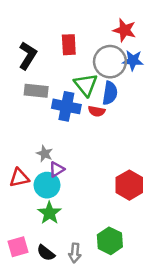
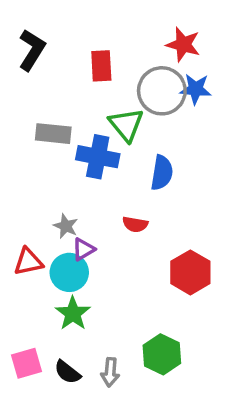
black L-shape: (28, 56) -> (32, 50), moved
blue semicircle: (110, 93) -> (162, 173), moved
red semicircle: (97, 111) -> (135, 224), moved

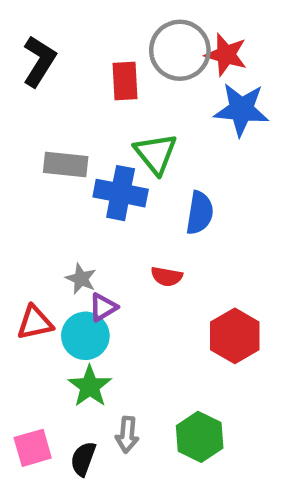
blue star: (196, 89) -> (241, 110), size x1.4
gray circle: (162, 91) -> (180, 50), moved
black semicircle: (67, 372) -> (83, 459), turned 72
gray arrow: (110, 372) -> (127, 435), moved

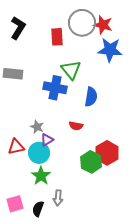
gray rectangle: (66, 164) -> (13, 74), moved
green hexagon: (200, 437) -> (91, 162), moved

